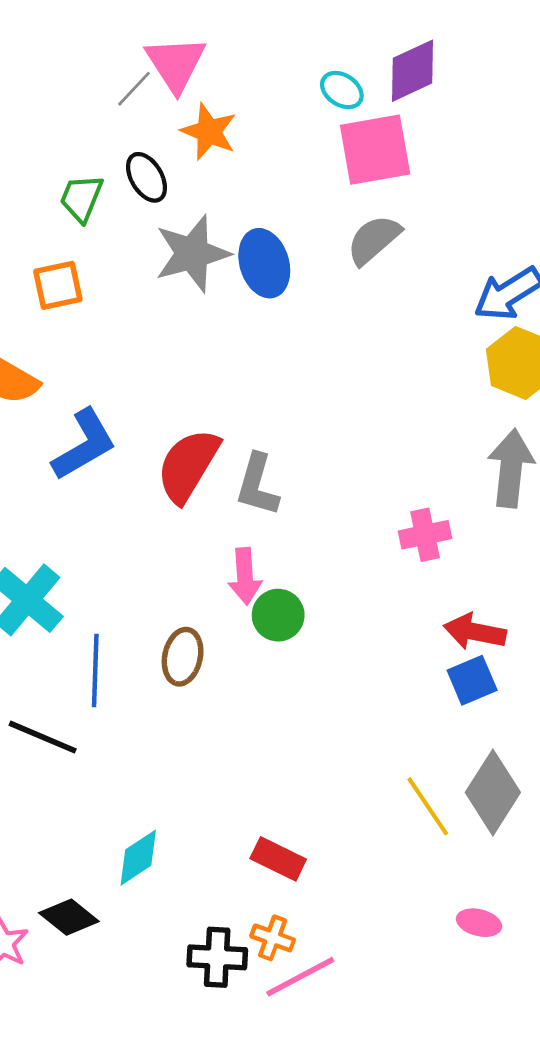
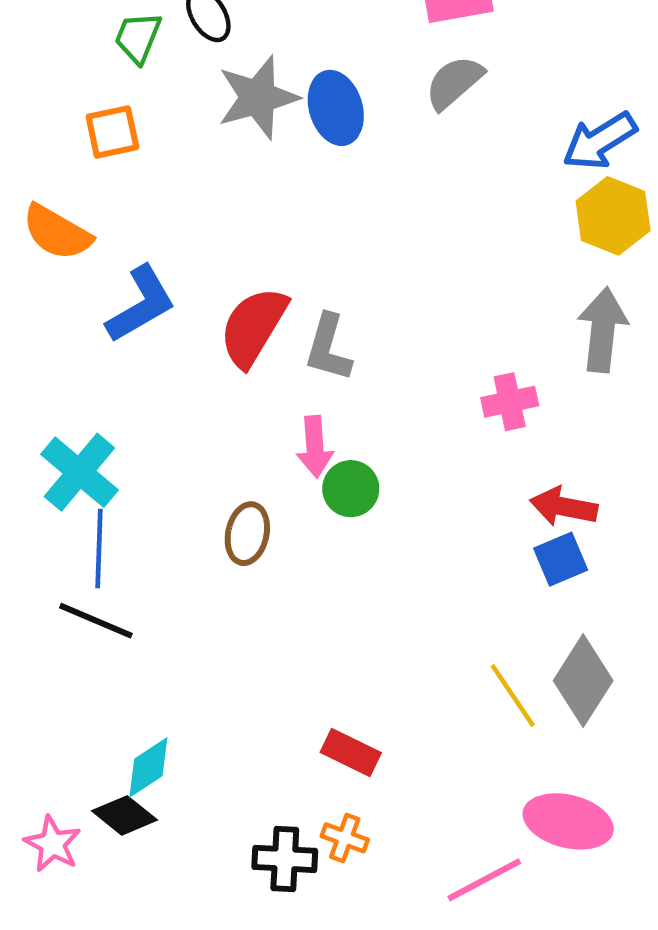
blue line: (95, 671) -> (99, 549), moved
cyan diamond: (138, 858) -> (148, 767), moved
pink ellipse: (479, 923) -> (568, 821), size x1.8
pink line: (300, 977) -> (484, 880), moved

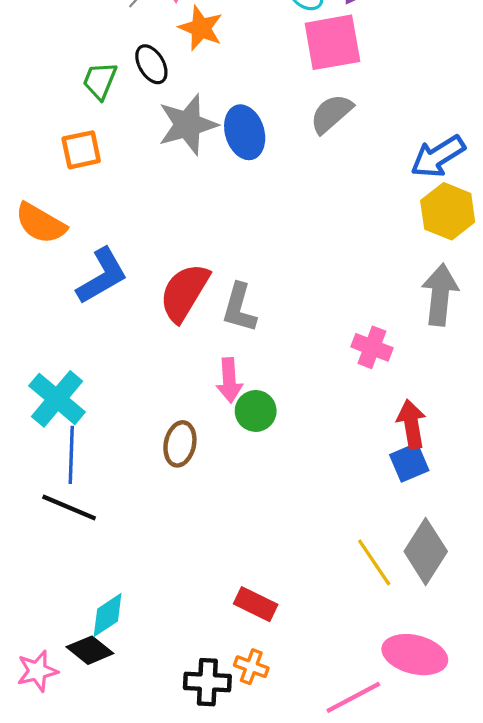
pink cross: (510, 402) -> (372, 347), turned 33
red arrow: (564, 507) -> (411, 424), turned 69
pink star: (52, 844) -> (37, 671), turned 30

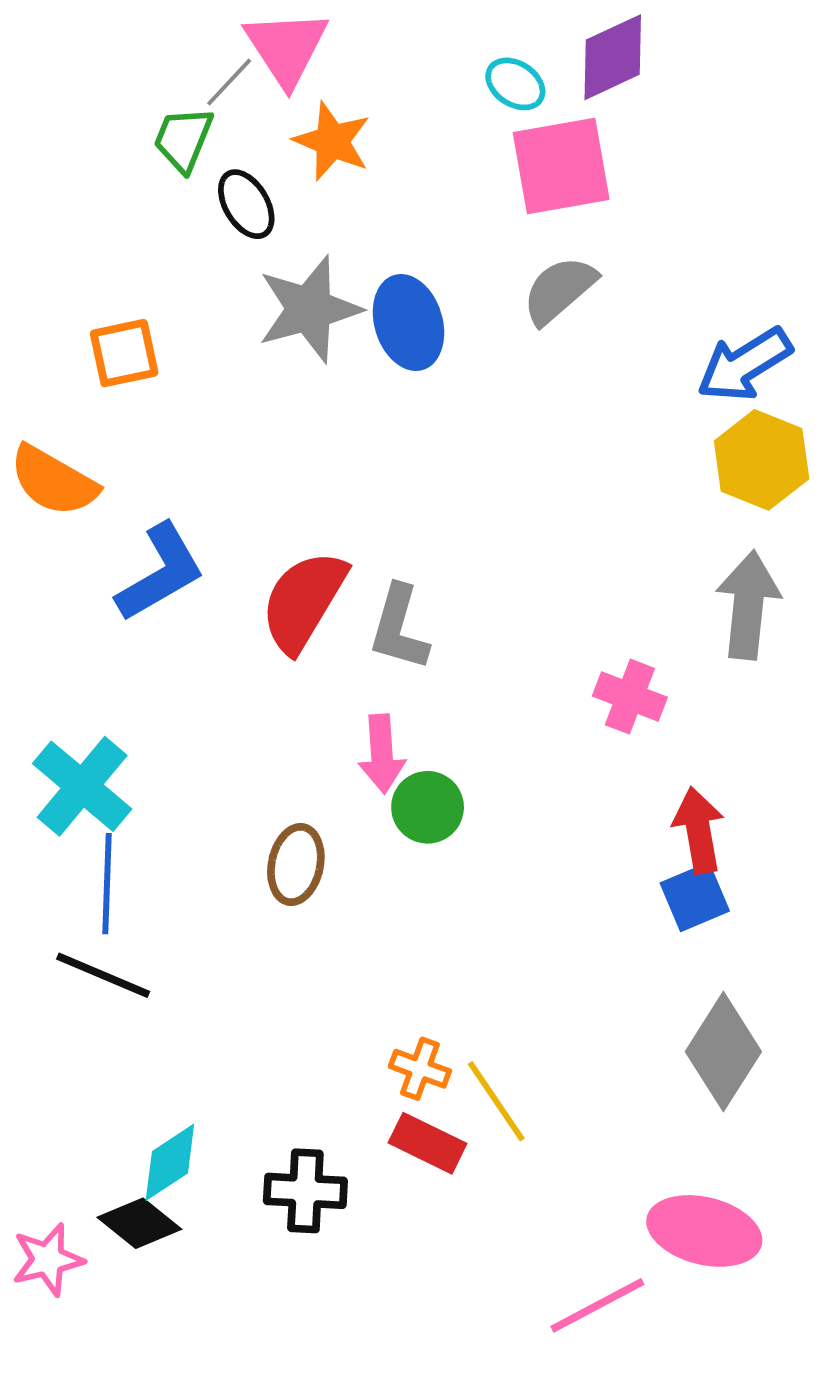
green trapezoid: (100, 81) -> (183, 139), moved
yellow line: (374, 562) -> (496, 1101), moved
orange cross: (251, 667) -> (420, 1069), moved
black cross: (207, 682) -> (305, 1191), moved

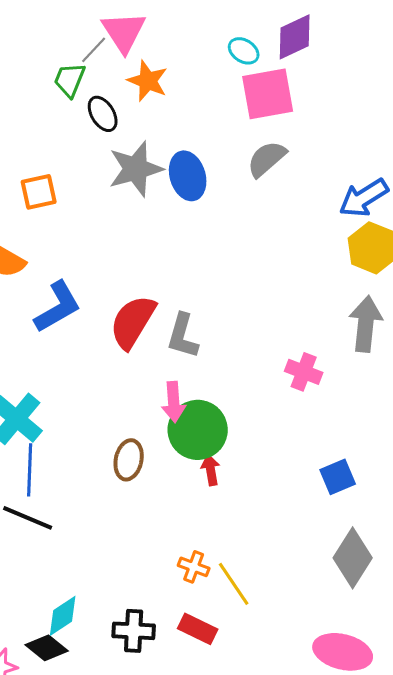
green circle: (428, 807) -> (198, 430), size x1.6
red arrow: (699, 830) -> (211, 470), moved, size x0.7
red rectangle: (428, 1143) -> (198, 629), moved

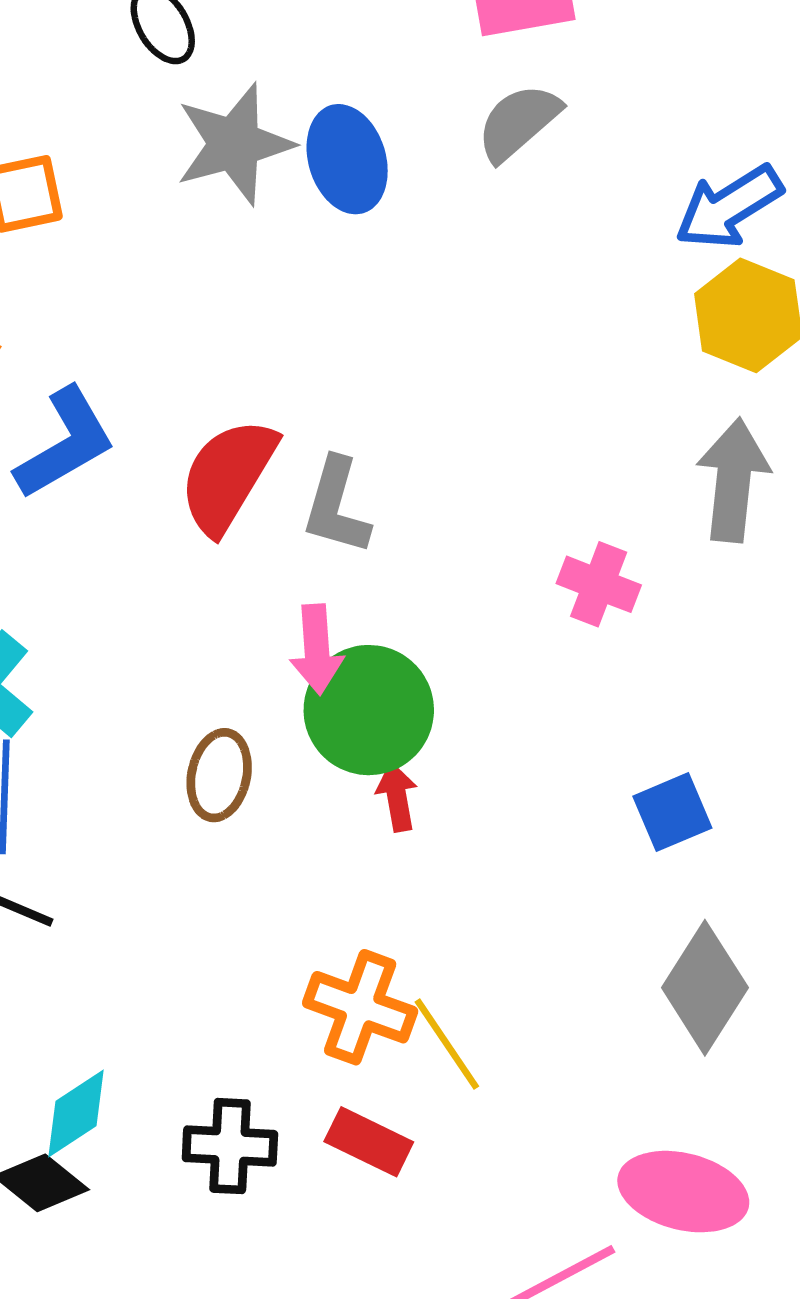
orange cross: (194, 567) -> (360, 1007), size x1.6

